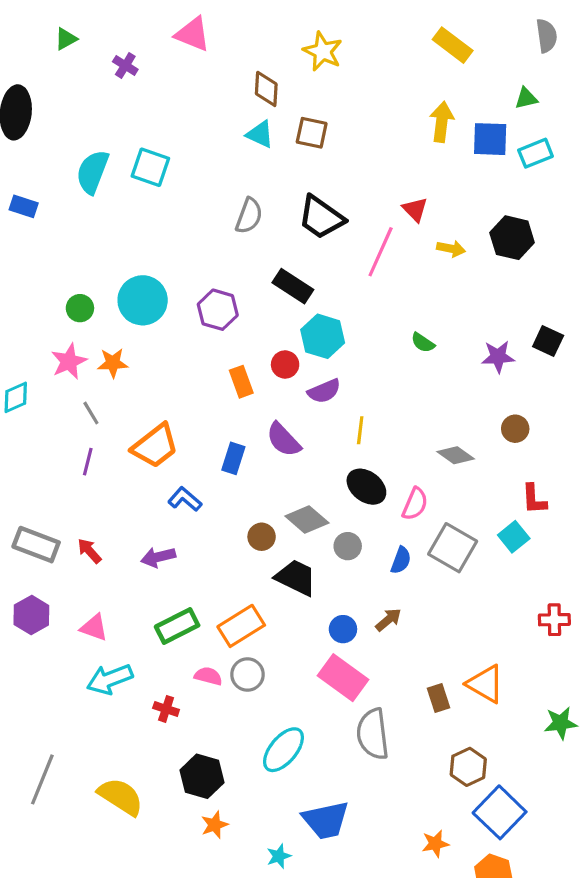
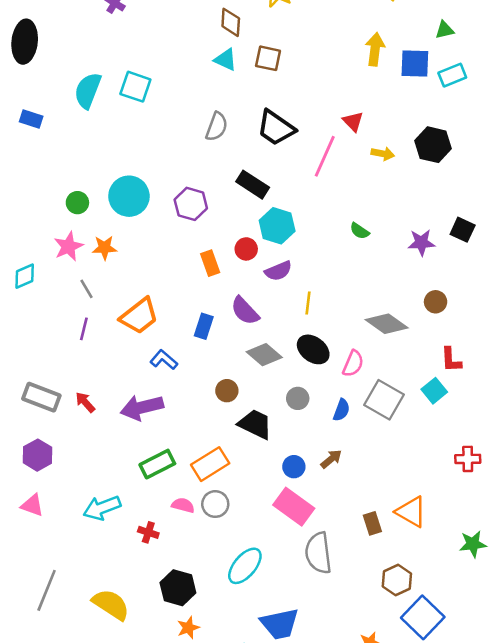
gray diamond: (456, 455) -> (387, 324), size x1.4
gray diamond: (307, 520) -> (264, 355), moved
purple arrow: (158, 557) -> (142, 407), size x1.5
pink triangle: (94, 628) -> (32, 505), moved

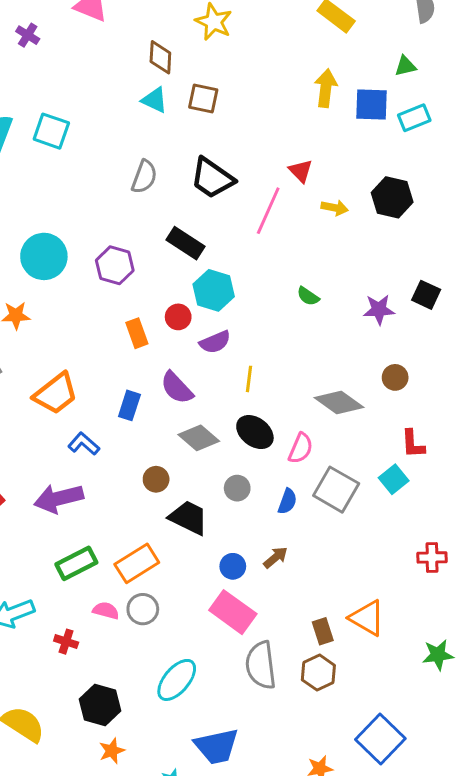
brown hexagon: (397, 580) -> (318, 673), moved

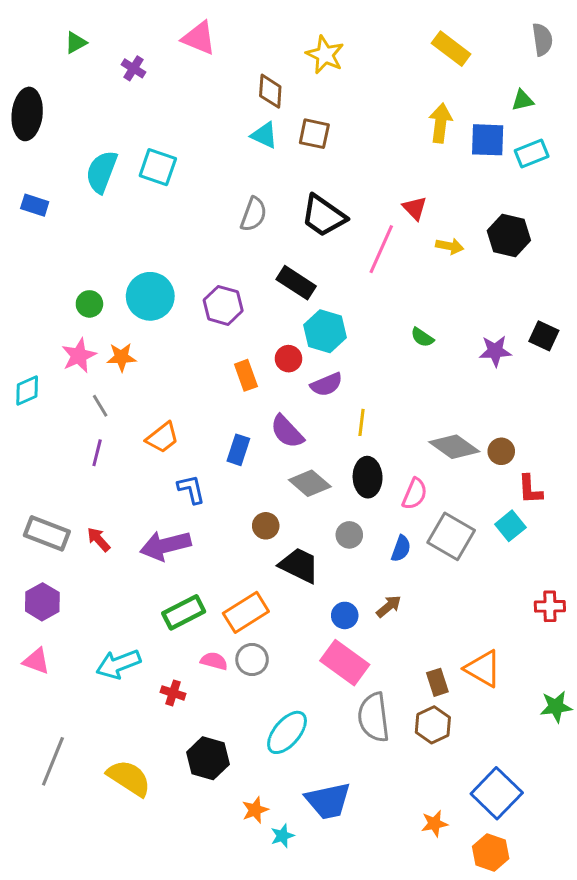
brown circle: (395, 377) -> (501, 451), moved
orange trapezoid: (56, 394) -> (162, 438), size x0.7
black ellipse: (255, 432) -> (368, 477), turned 51
blue L-shape: (84, 444) -> (191, 489), turned 36
orange star: (112, 751) -> (255, 810), moved

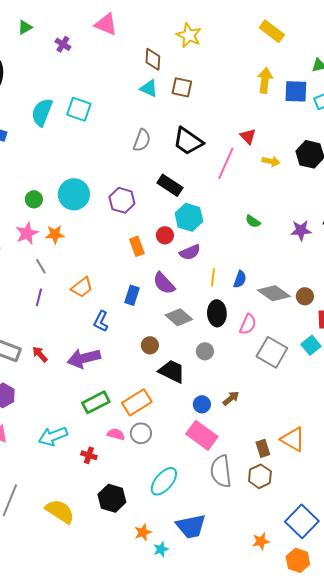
blue L-shape: (191, 489) -> (101, 321), turned -140
blue semicircle: (401, 549) -> (240, 279), moved

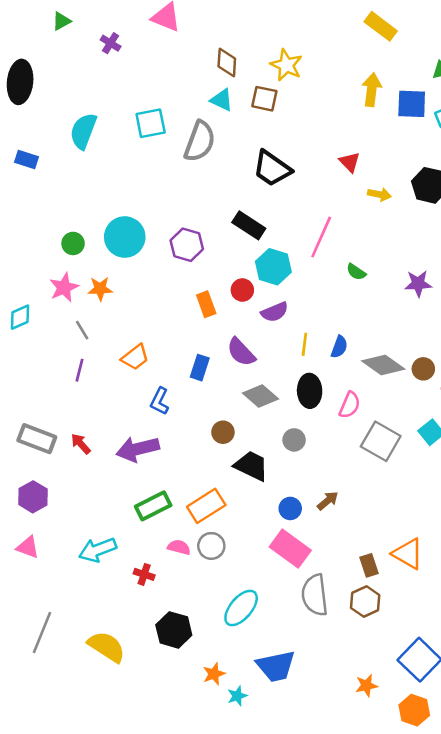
yellow star: (189, 35) -> (286, 65), moved
cyan square: (79, 109) -> (151, 123), moved, turned -30
gray semicircle: (142, 140) -> (200, 141), moved, size x1.4
pink line: (226, 163) -> (321, 237), moved

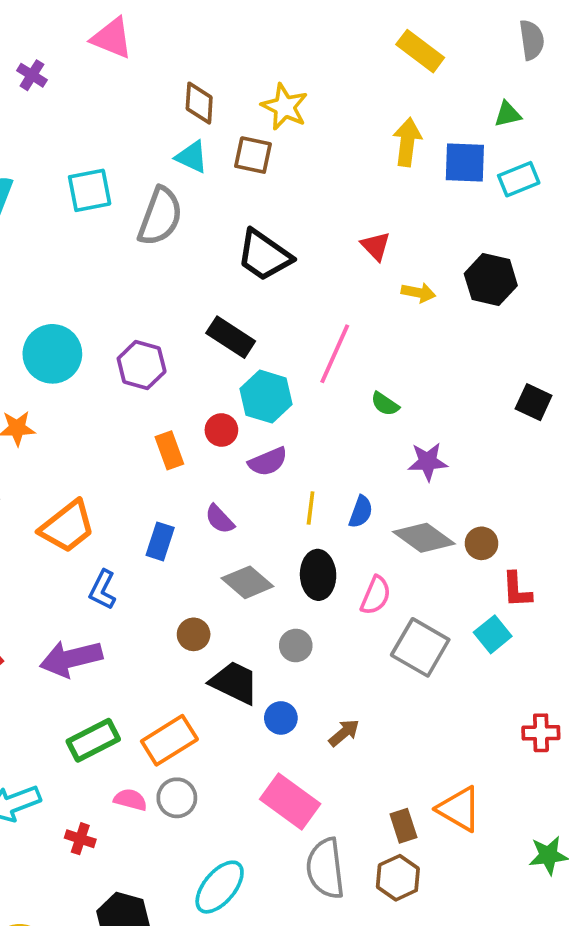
purple star: (418, 284) -> (428, 462), moved
purple semicircle: (241, 352) -> (220, 519), size x0.7
orange trapezoid: (135, 357) -> (67, 527), size x1.4
blue circle: (290, 508) -> (281, 718), moved

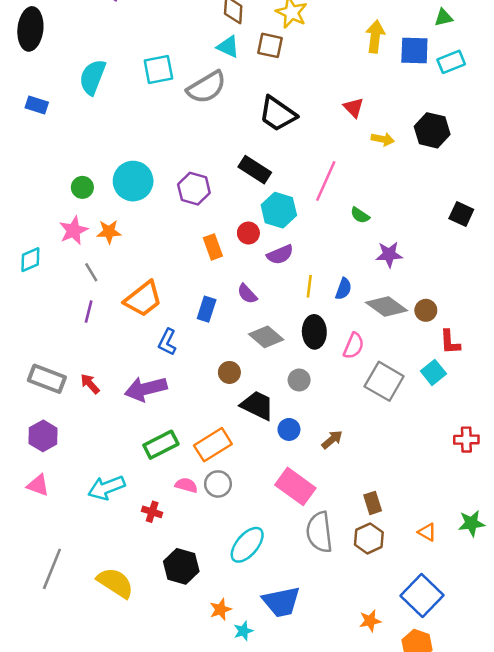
gray semicircle: (160, 216) -> (207, 87), turned 39
orange triangle: (459, 809) -> (427, 532), moved, size x0.6

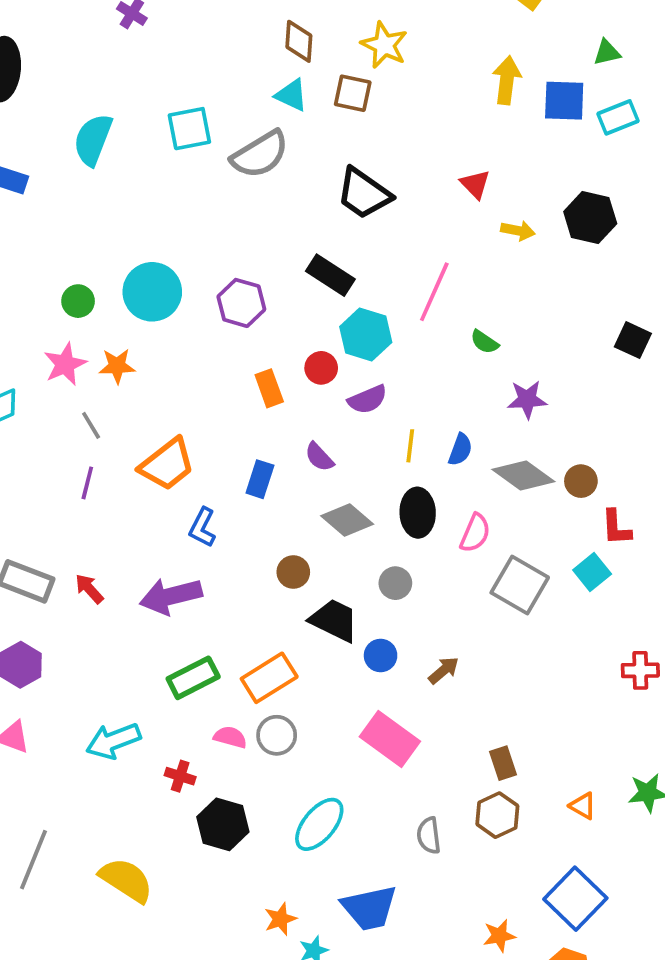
gray semicircle: (319, 532) -> (429, 835), moved, size x0.6
black hexagon: (181, 566) -> (223, 824), moved

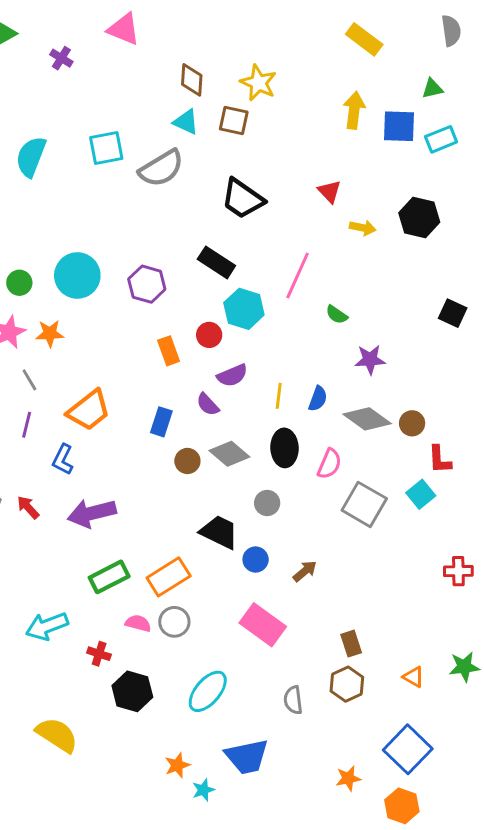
purple semicircle: (368, 399) -> (232, 375), moved
blue L-shape: (202, 527) -> (63, 460), moved
brown circle: (293, 572) -> (187, 461), moved

